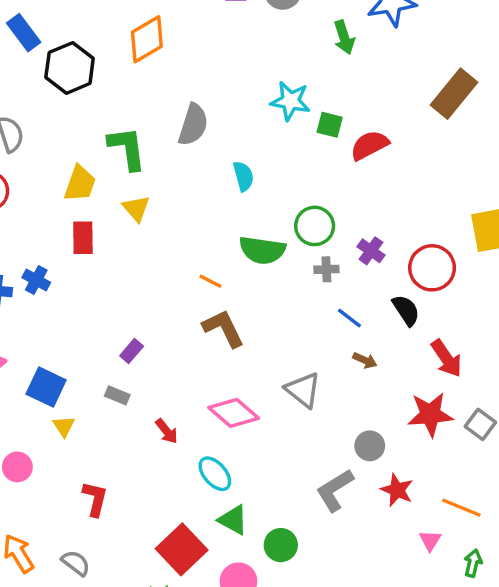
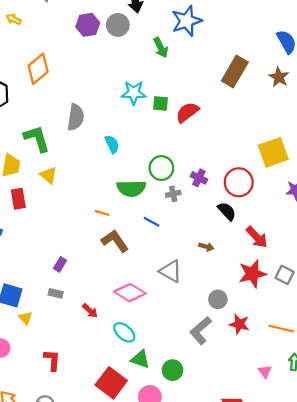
blue line: (349, 318) -> (152, 222), moved
pink triangle: (430, 540) -> (265, 372), moved

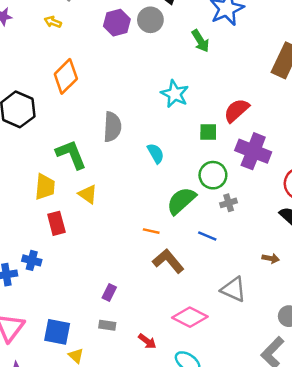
yellow arrow: (14, 19) -> (53, 22), moved
cyan star: (134, 93) -> (175, 94), turned 30
green square: (161, 104) -> (208, 132), moved
purple cross: (199, 178) -> (253, 151), moved, size x1.8
green semicircle: (131, 188) -> (181, 201), turned 144

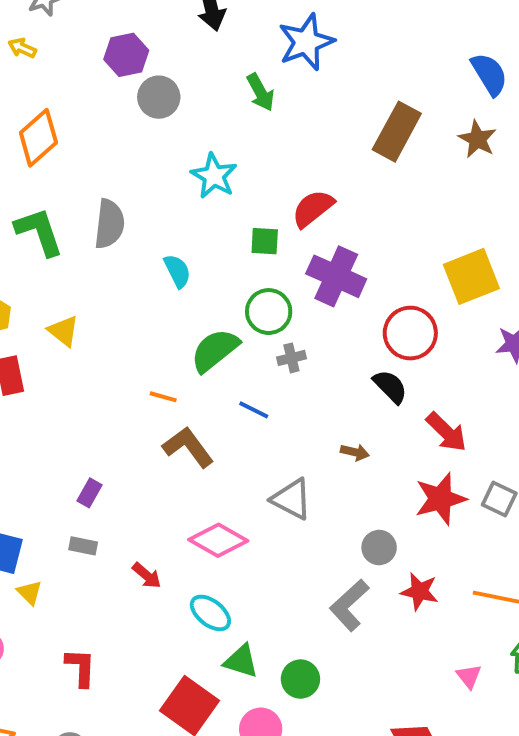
gray circle: (150, 20) -> (159, 97), moved
green L-shape: (71, 154) -> (39, 232), moved

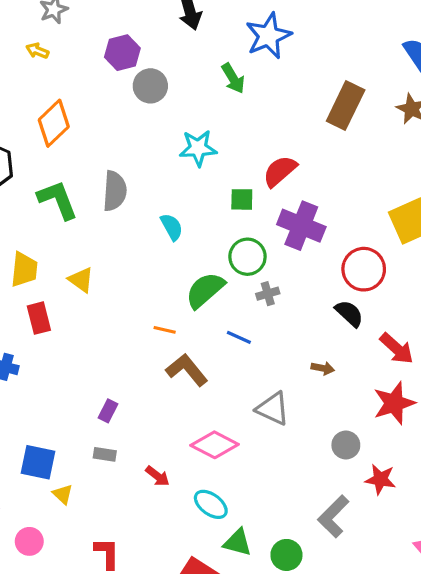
cyan star: (214, 176) -> (198, 148), turned -30
gray L-shape: (349, 605) -> (333, 516), moved

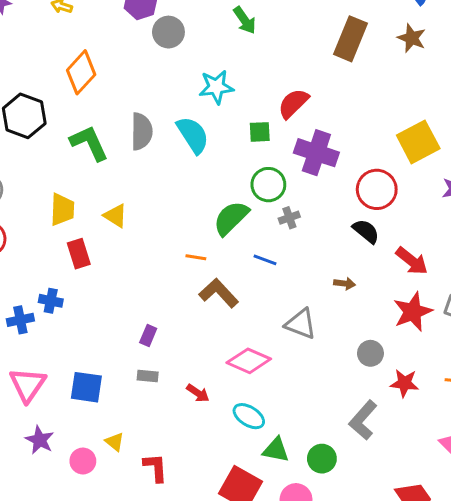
cyan semicircle: (172, 227) -> (193, 135), moved, size x1.5
yellow triangle: (63, 494) -> (115, 442), moved

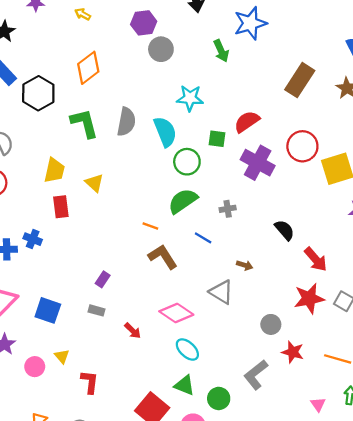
green circle: (268, 185) -> (187, 162), moved
red circle: (377, 189) -> (302, 146), moved
brown arrow: (345, 283) -> (245, 265), moved
cyan ellipse: (249, 416) -> (187, 349), moved

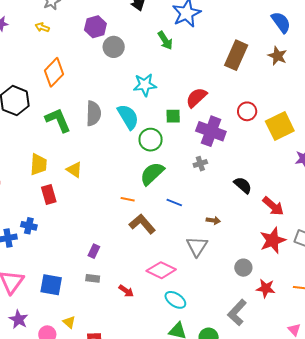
red circle: (302, 146) -> (247, 111), size x0.7
gray cross: (228, 209) -> (200, 164), moved
gray triangle: (221, 292) -> (197, 246), turned 40

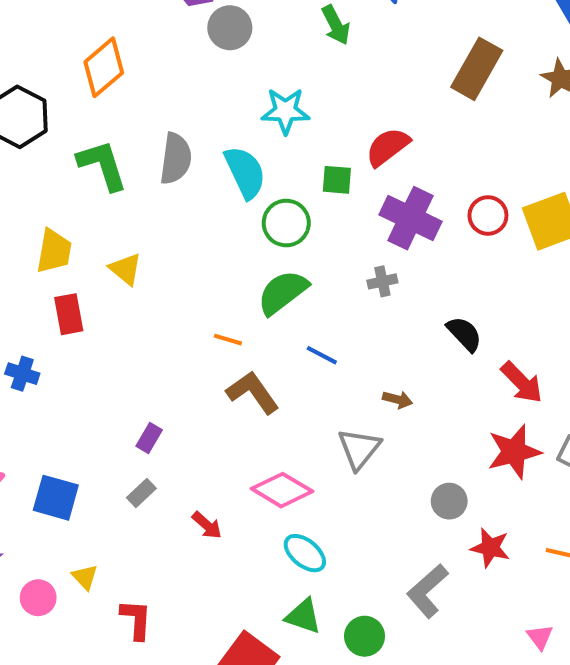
red circle: (247, 111) -> (488, 215), moved
gray rectangle: (93, 278) -> (141, 493), turned -56

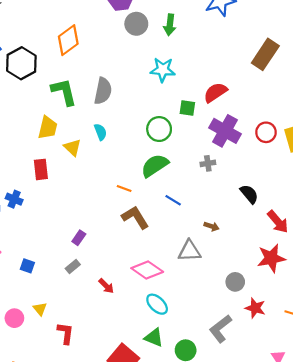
green arrow: (336, 25) -> (170, 25), moved, turned 30
cyan semicircle: (245, 172) -> (100, 132), moved, size x0.6
yellow trapezoid: (54, 251) -> (48, 128), moved
gray triangle: (359, 449) -> (189, 251), turned 45
blue square: (56, 498) -> (27, 266), size x0.6

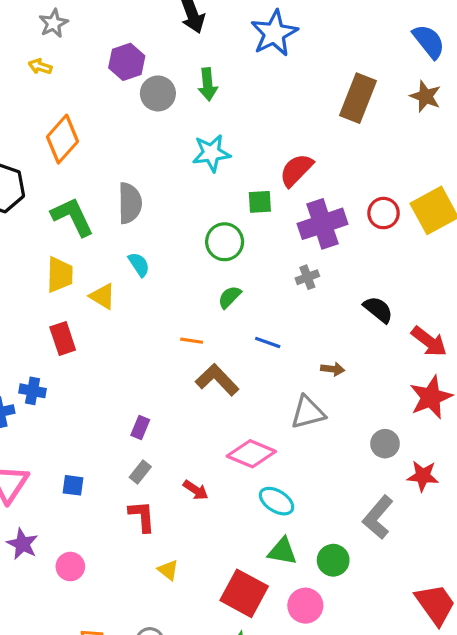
purple cross: (225, 131) -> (322, 224), turned -36
green semicircle: (155, 166) -> (230, 297), size x0.6
yellow triangle: (40, 309) -> (168, 570), moved
red L-shape: (65, 333) -> (142, 516), moved

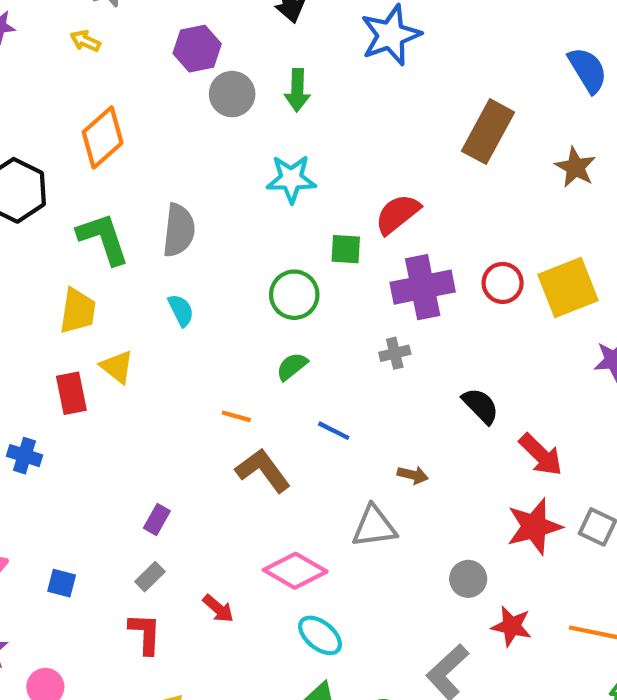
brown star: (425, 96) -> (575, 167), moved
yellow triangle: (102, 296) -> (117, 367), moved

